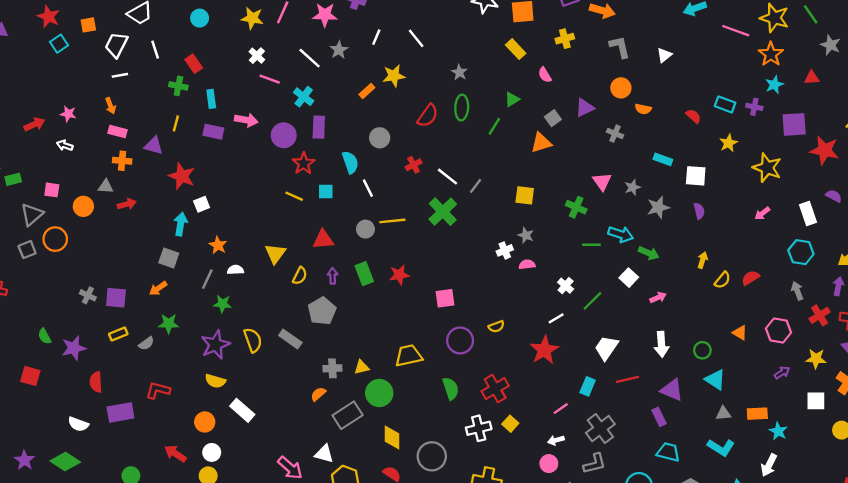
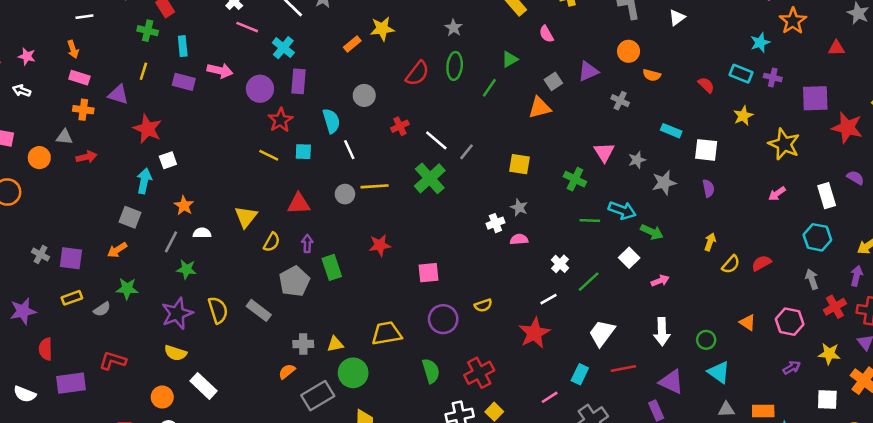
cyan star: (774, 85) -> (760, 43), moved
green rectangle: (364, 274) -> (332, 267), moved

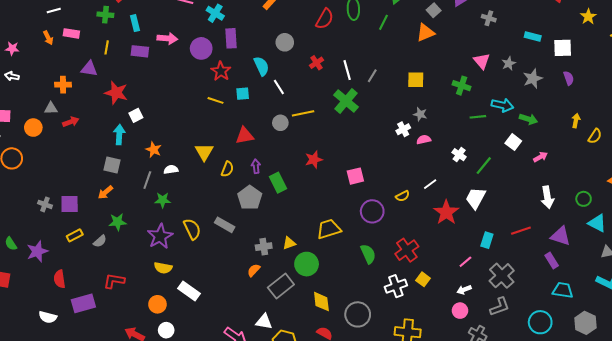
pink rectangle: (79, 78) -> (71, 33), moved
white line: (436, 140) -> (347, 70), turned 42
white line: (548, 299) -> (430, 184), moved
white trapezoid: (602, 333) -> (476, 198), moved

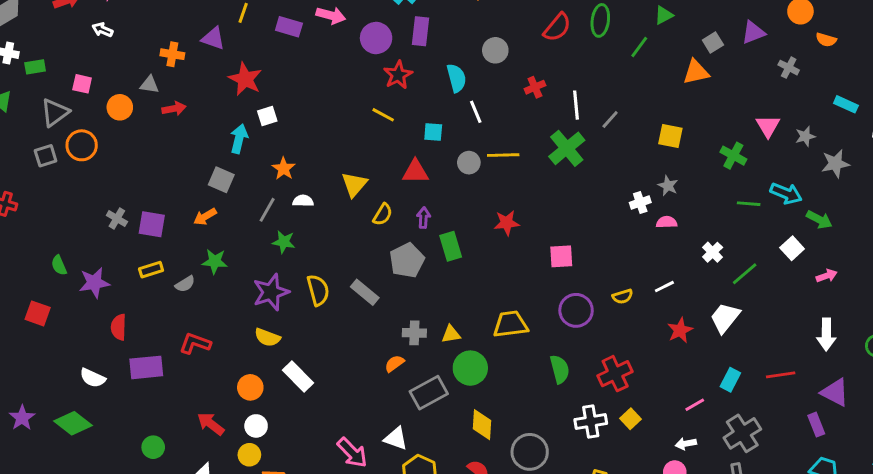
cyan square: (243, 94) -> (433, 132), moved
red star: (446, 212) -> (680, 330), size x0.7

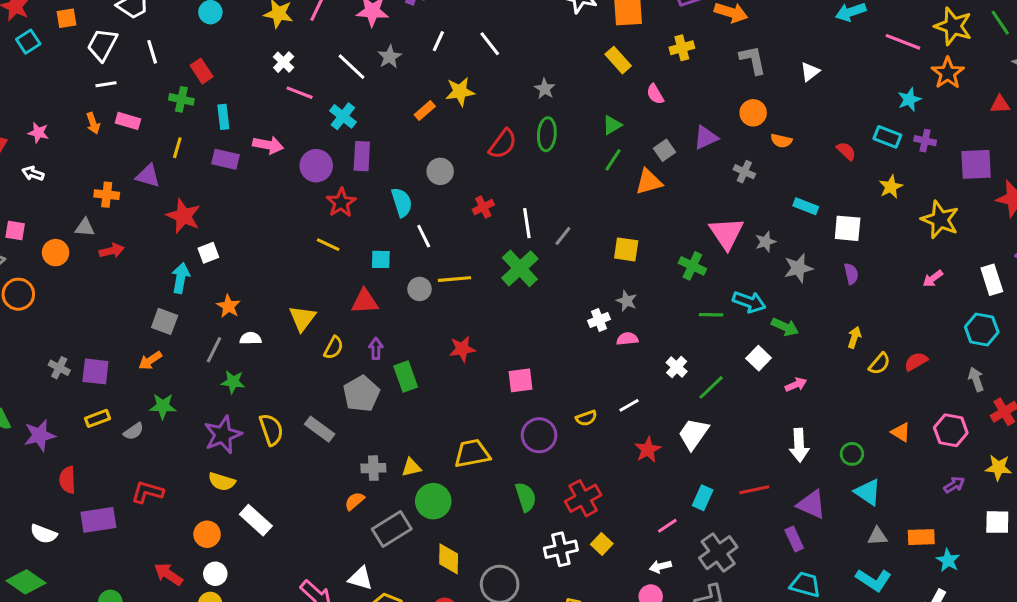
green line: (639, 47) -> (613, 160), moved
pink triangle: (768, 126) -> (726, 233), size x1.4

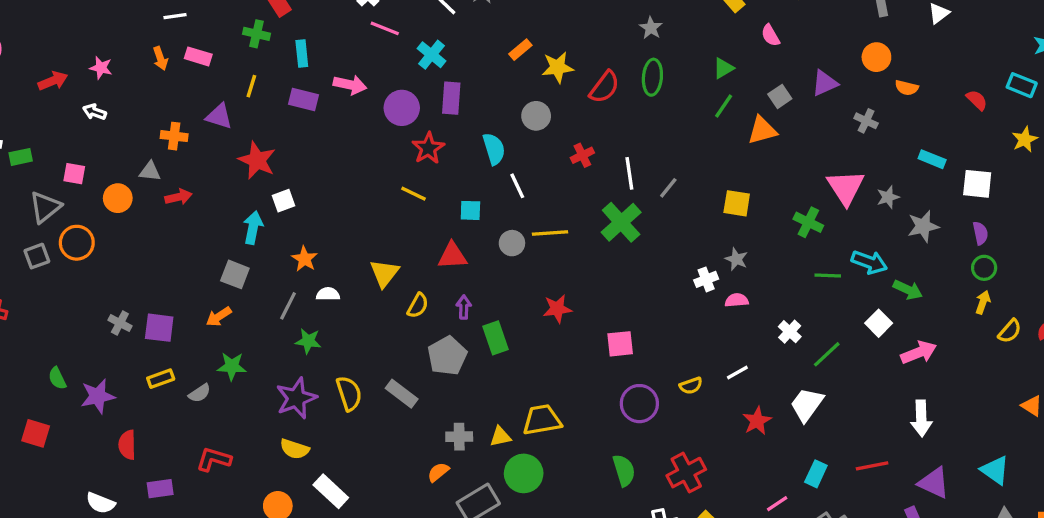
yellow star: (460, 92) -> (558, 67), moved
pink arrow: (796, 385) -> (919, 353), size x1.5
yellow trapezoid: (472, 454) -> (542, 420), moved
green circle: (852, 454) -> (984, 268), moved
purple rectangle: (98, 520) -> (160, 489), size x0.7

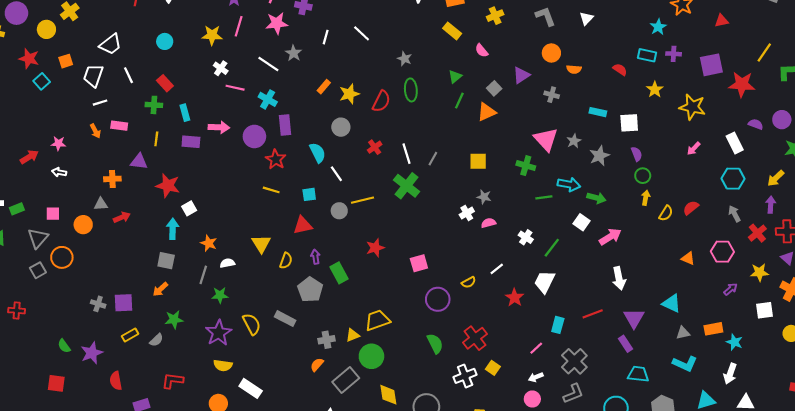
purple triangle: (934, 483) -> (634, 318), turned 45

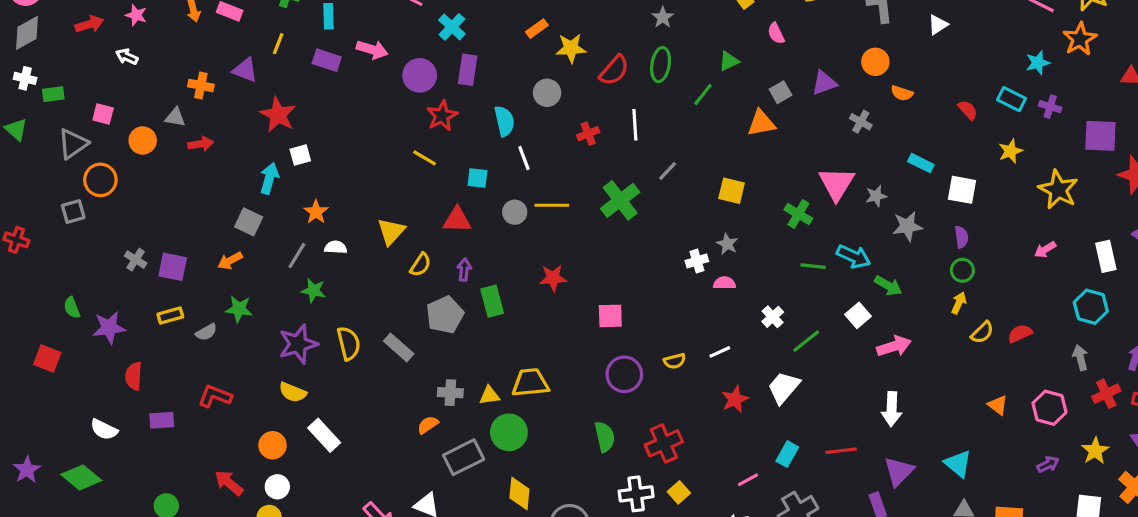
green line: (459, 101) -> (703, 95), moved
white line: (407, 154) -> (635, 125), moved
gray square: (38, 270) -> (73, 212), moved
yellow star: (759, 272) -> (1095, 451), turned 30

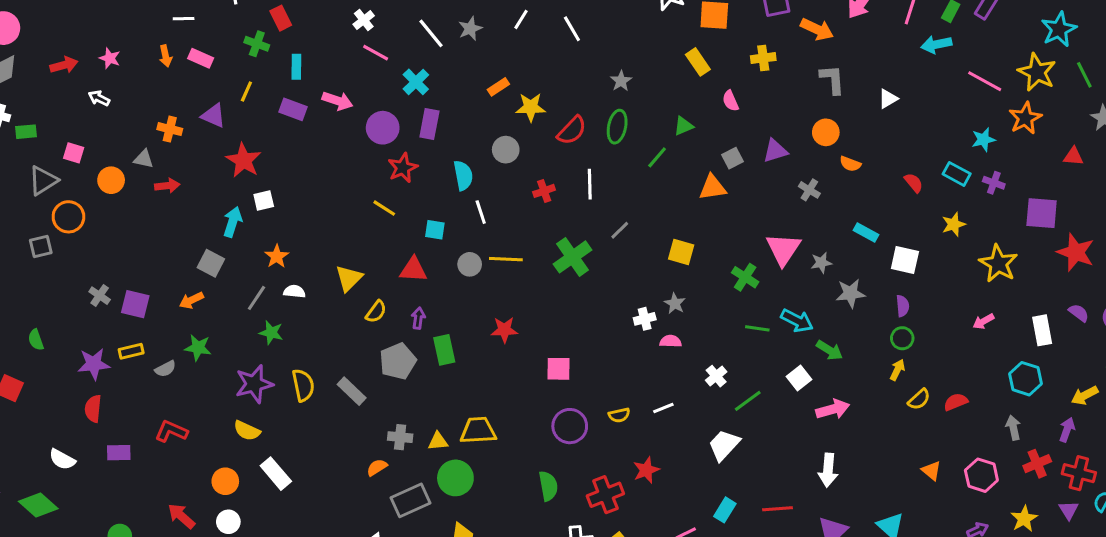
purple star: (109, 328) -> (94, 364), moved
red star: (735, 399) -> (646, 470), moved

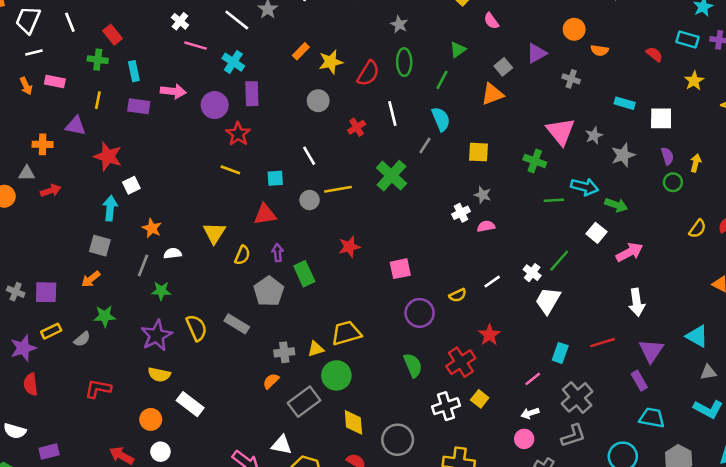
cyan semicircle: (463, 175) -> (441, 119), moved
yellow arrow: (897, 370) -> (696, 163), moved
white cross: (716, 376) -> (532, 273), moved
purple rectangle: (119, 453) -> (49, 451), moved

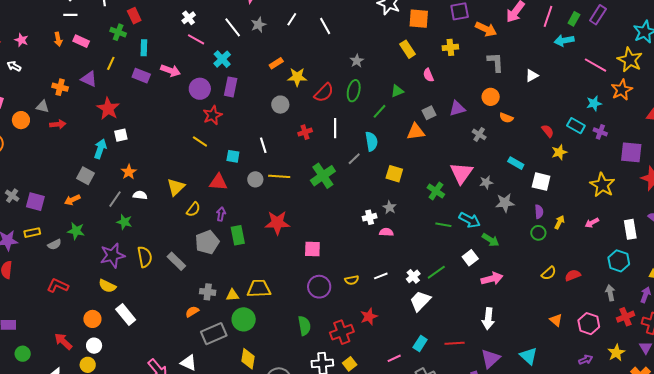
yellow star: (694, 81) -> (559, 152), moved
red star: (349, 247) -> (277, 223), size x1.4

